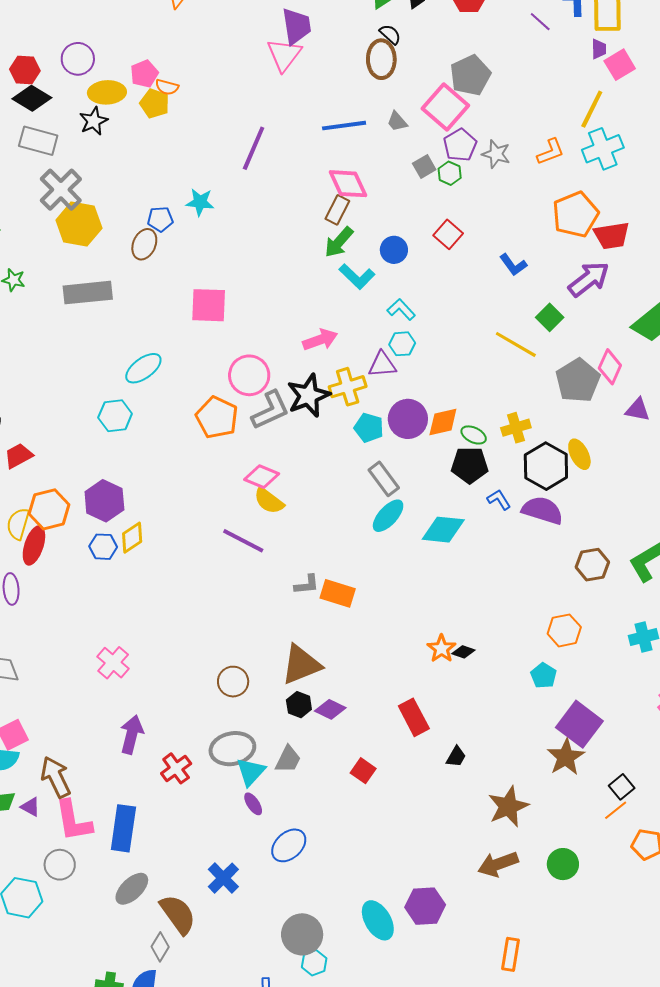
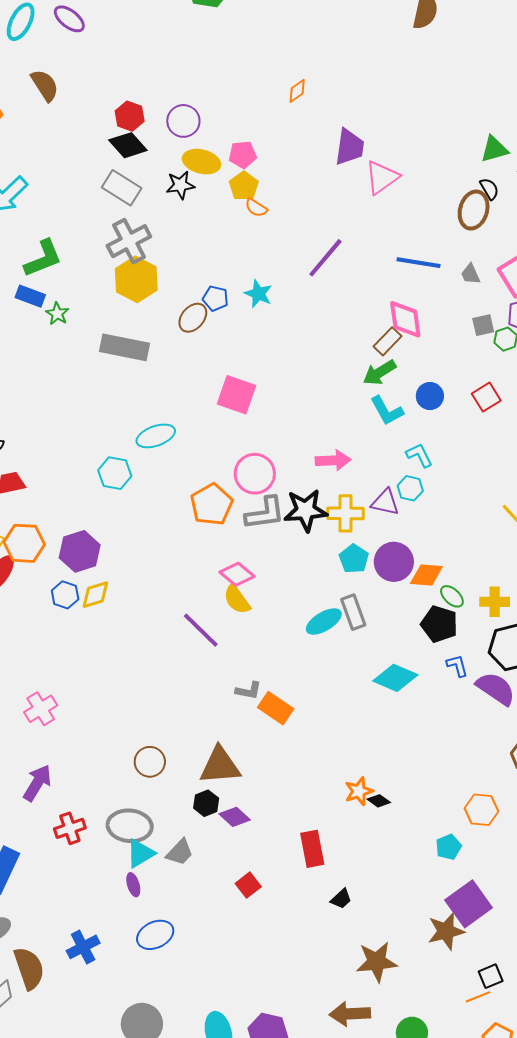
purple trapezoid: (296, 26) -> (349, 147), moved
orange semicircle: (167, 87) -> (256, 208), moved
cyan ellipse: (388, 516) -> (324, 622), moved

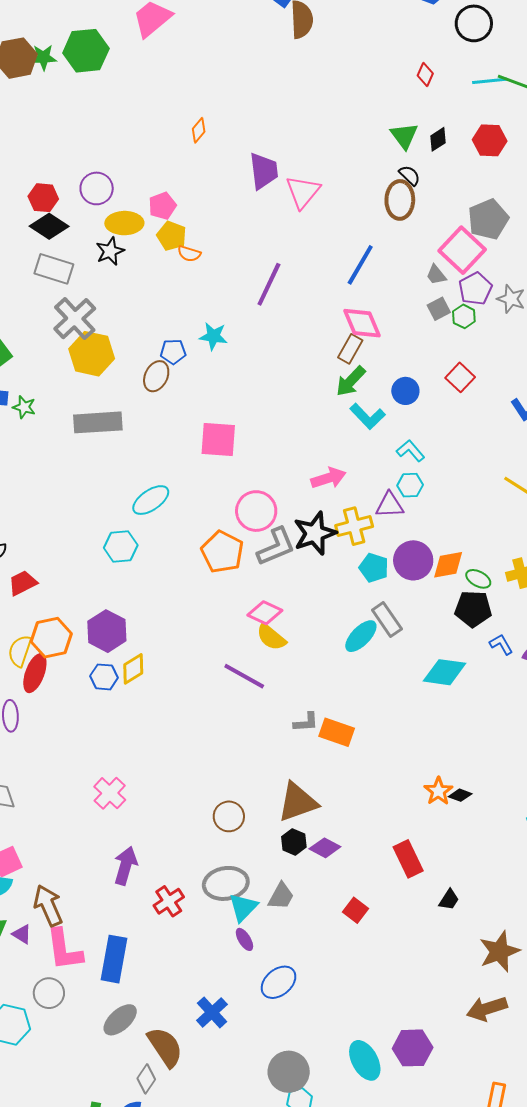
green triangle: (494, 149) -> (404, 136), turned -36
blue line: (419, 263) -> (360, 265), turned -54
gray trapezoid: (470, 274) -> (436, 275), moved

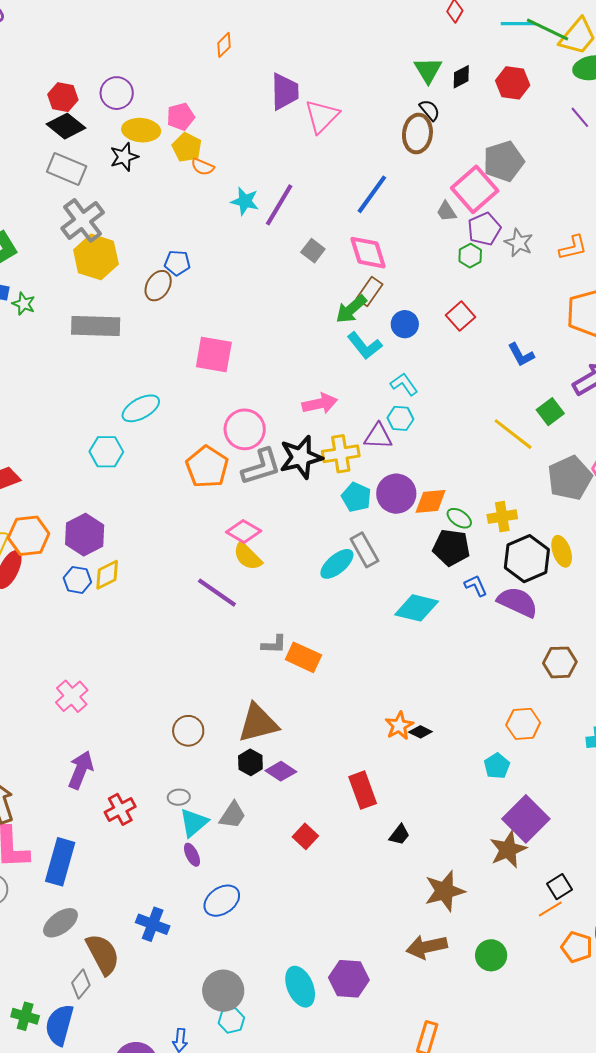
gray square: (439, 309) -> (313, 251), moved, turned -30
cyan star: (213, 336) -> (245, 201), moved
brown rectangle: (350, 349) -> (369, 291), moved
gray ellipse: (226, 883) -> (179, 797), size x0.5
blue cross: (212, 1012) -> (153, 924), turned -32

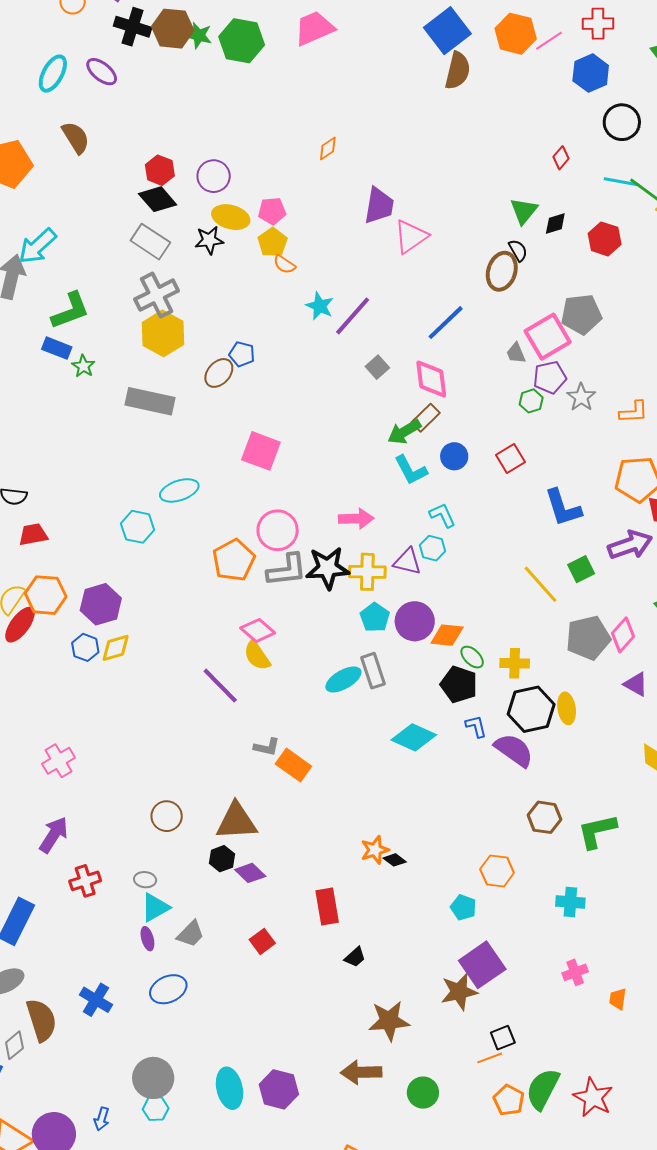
blue L-shape: (521, 355) -> (563, 508), size x1.5
cyan pentagon: (497, 766) -> (463, 907), turned -30
gray trapezoid: (232, 815) -> (191, 934), moved

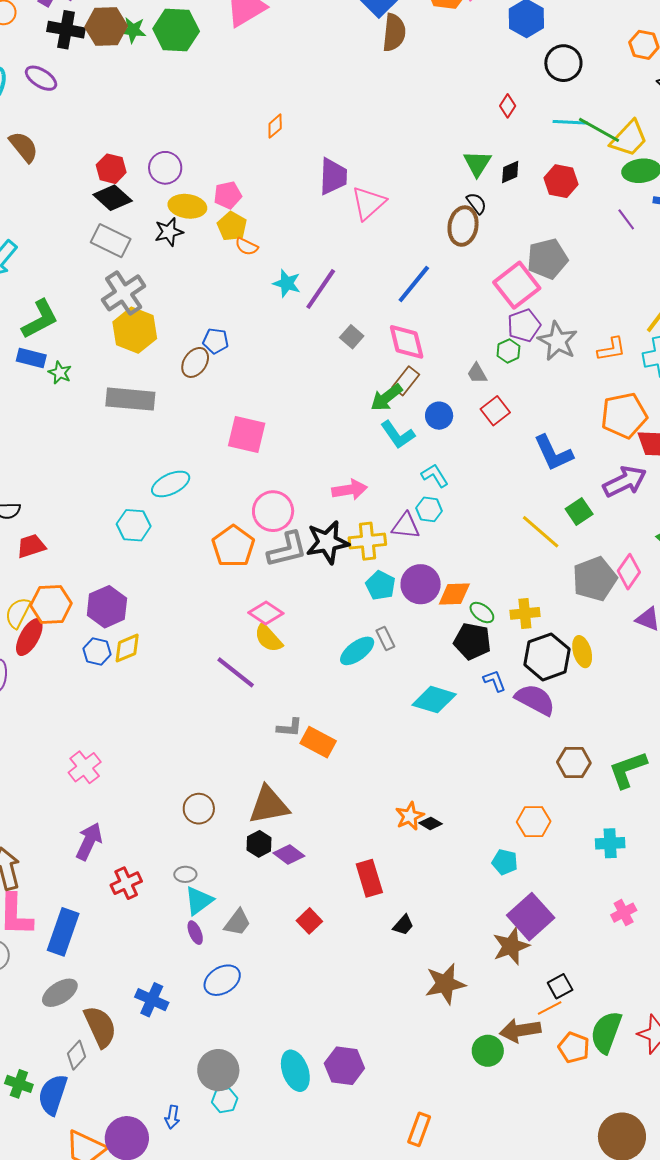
gray trapezoid: (516, 353) -> (477, 373), moved
gray star: (581, 397) -> (558, 341), size x1.4
gray rectangle: (373, 671) -> (385, 639), size x0.7
brown arrow: (361, 1072) -> (520, 1030), moved

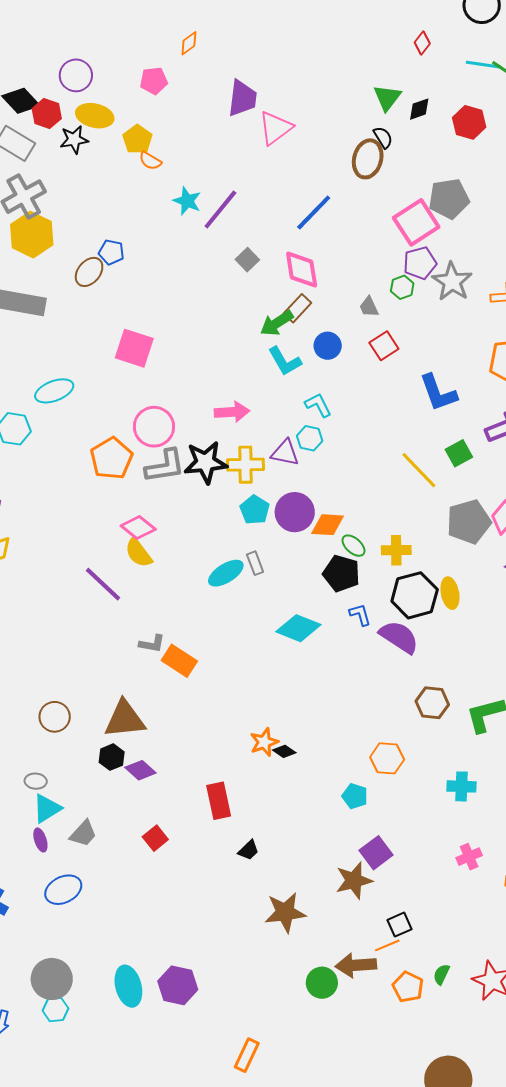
red hexagon: (111, 169) -> (47, 114), moved
pink pentagon: (228, 195) -> (154, 81), moved
purple square: (531, 917) -> (376, 853), size x0.7
green semicircle: (606, 1032) -> (441, 974), size x0.5

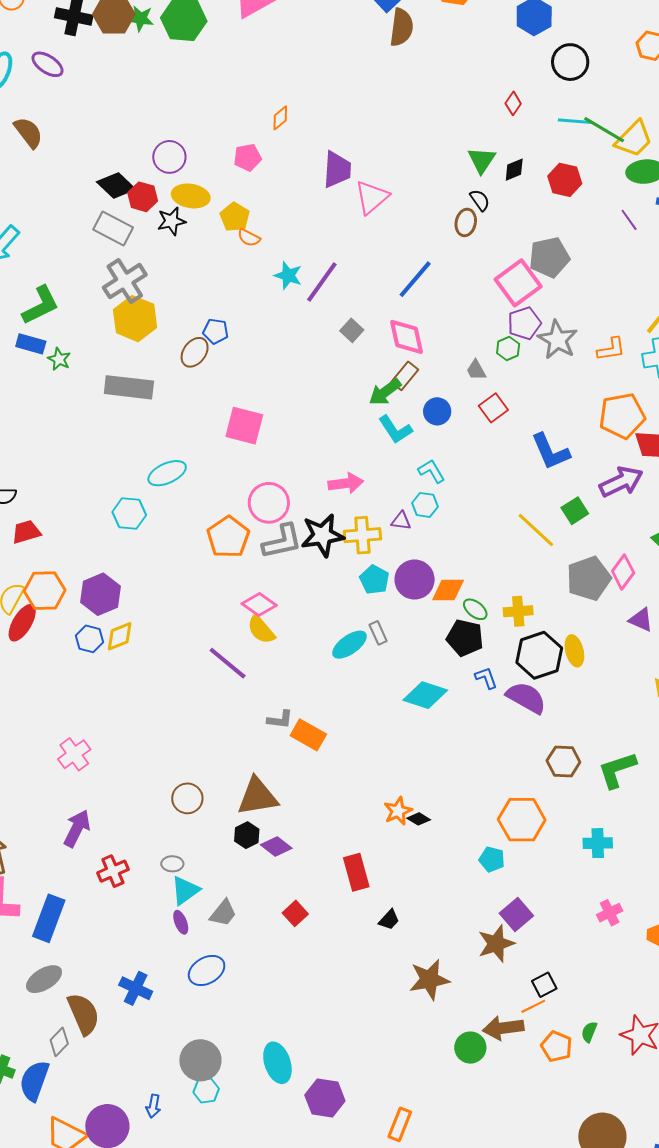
brown ellipse: (368, 159) -> (466, 222), size x0.7
purple triangle: (285, 453) -> (401, 521), size x0.7
orange hexagon: (387, 758) -> (522, 820), size x1.4
purple hexagon: (178, 985) -> (325, 1098), moved

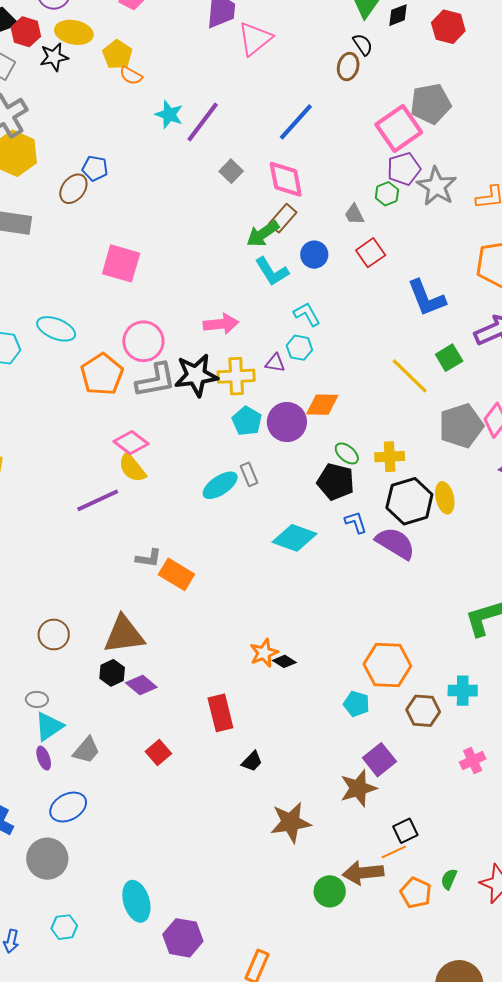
cyan ellipse: (167, 473) -> (56, 329), moved, turned 45
orange diamond: (448, 590) -> (322, 405), moved
purple line: (228, 663) -> (98, 500), turned -66
brown hexagon: (563, 761) -> (423, 711), moved
gray circle: (200, 1060) -> (47, 859), moved

